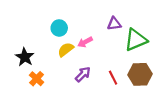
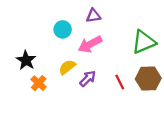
purple triangle: (114, 24) -> (93, 16), moved
pink arrow: (85, 42) -> (90, 44), size x1.5
yellow semicircle: (66, 50) -> (67, 67), moved

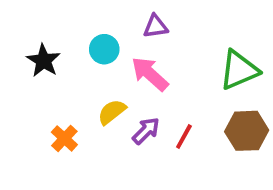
pink arrow: (90, 44) -> (150, 74), turned 70
black star: (26, 60) -> (43, 61), moved
red line: (120, 82) -> (184, 137), moved, turned 56

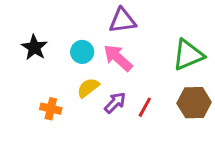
purple triangle: (155, 26) -> (122, 21), size x1.4
cyan circle: (104, 49) -> (82, 52), moved
orange cross: (64, 138) -> (51, 109), turned -30

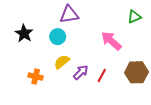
purple triangle: (122, 21) -> (69, 15), moved
green triangle: (188, 55) -> (134, 17), moved, size x0.6
pink arrow: (118, 58) -> (111, 41), moved

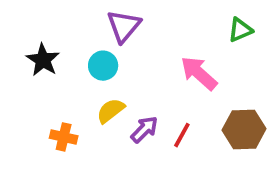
purple triangle: (69, 15) -> (124, 26), turned -42

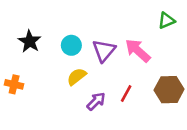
purple triangle: (124, 26) -> (104, 50), moved
purple arrow: (144, 129) -> (96, 101), moved
orange cross: (64, 137) -> (14, 84), moved

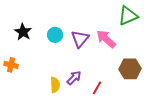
green triangle: (166, 21) -> (128, 16), size x1.5
yellow semicircle: (77, 77) -> (55, 85), moved, turned 126
red line: (126, 93) -> (97, 88), moved

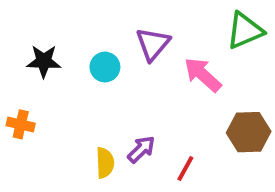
black star: (23, 32) -> (44, 61), turned -30
purple triangle: (80, 39) -> (153, 44), moved

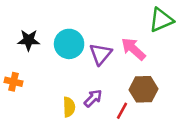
purple triangle: (153, 44) -> (101, 54), moved
cyan circle: (105, 67) -> (69, 44), size x1.5
brown hexagon: (249, 132) -> (144, 89), moved

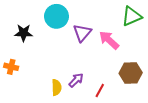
cyan circle: (69, 44) -> (56, 16), moved
purple triangle: (101, 54) -> (82, 33), moved
brown hexagon: (144, 89) -> (131, 73), moved

